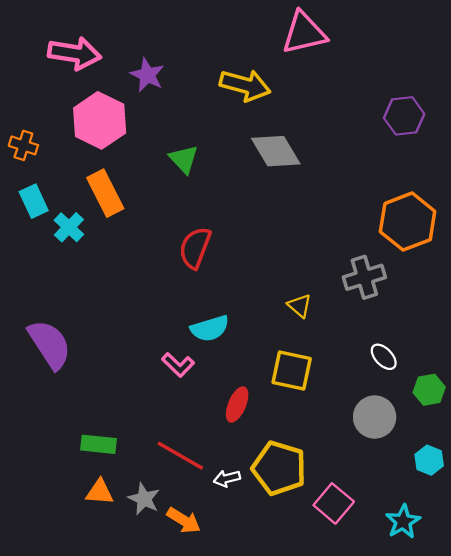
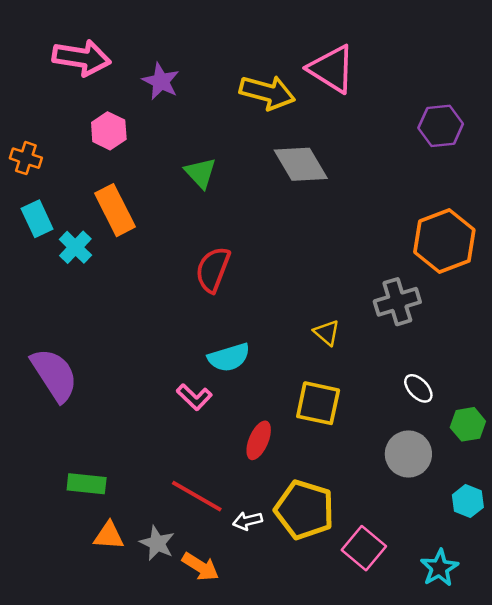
pink triangle: (304, 33) -> (332, 69), moved, turned 45
pink hexagon: (100, 120) -> (109, 131), size x0.6
green rectangle: (98, 444) -> (87, 484), moved

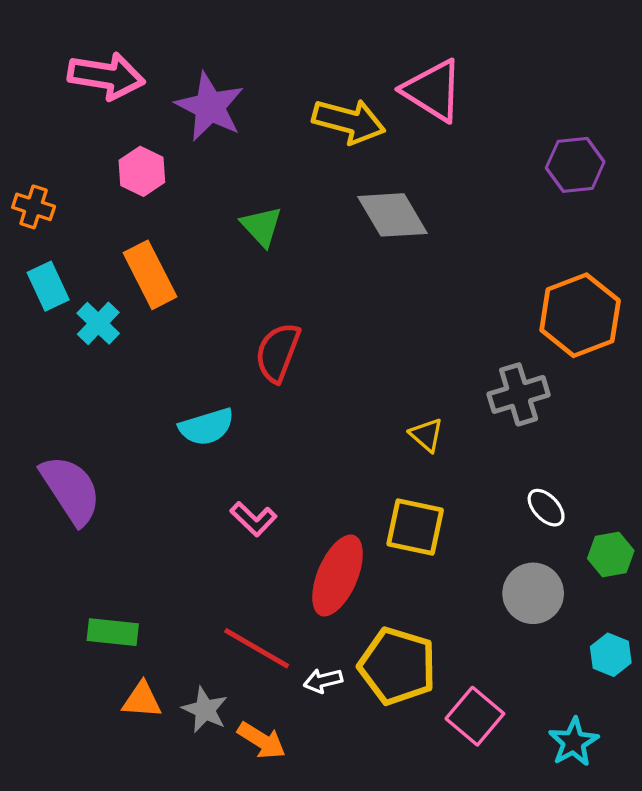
purple star: (161, 81) -> (210, 107), size x1.4
cyan semicircle: (229, 357) -> (207, 427), moved
red ellipse: (259, 440) -> (338, 576), size x1.6

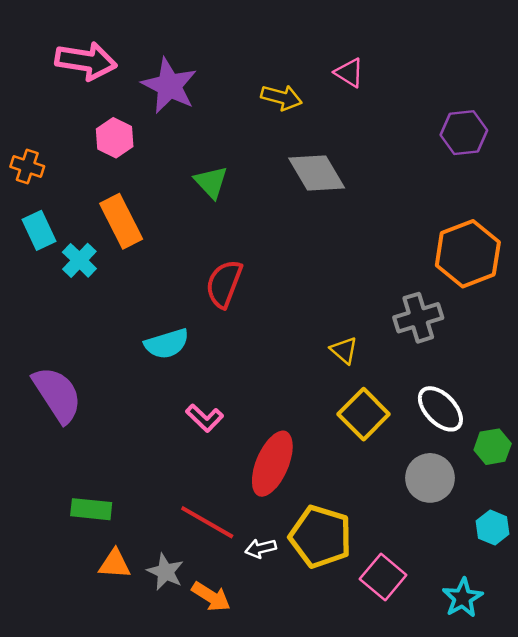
pink triangle: (433, 90) -> (349, 73), size x0.6
yellow arrow: (349, 121) -> (281, 97), size x0.7
white ellipse: (546, 508) -> (440, 409), size x1.5
yellow square: (415, 527) -> (364, 414), moved, turned 33

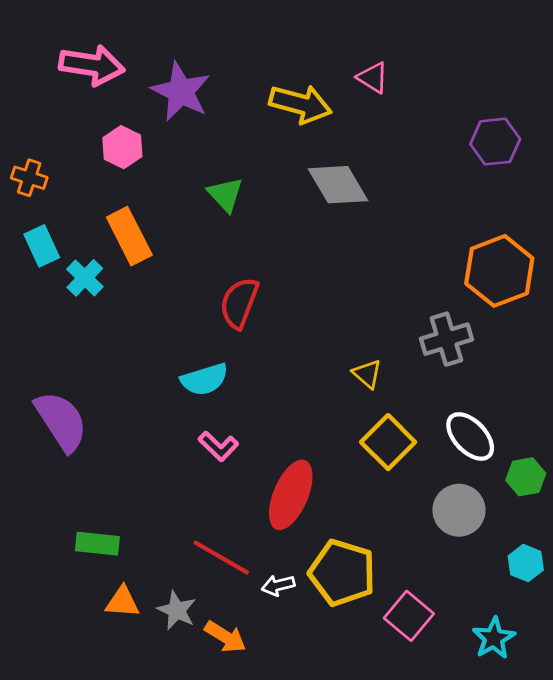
yellow arrow: (281, 97) -> (300, 104), size x1.4
cyan semicircle: (167, 344) -> (204, 379), moved

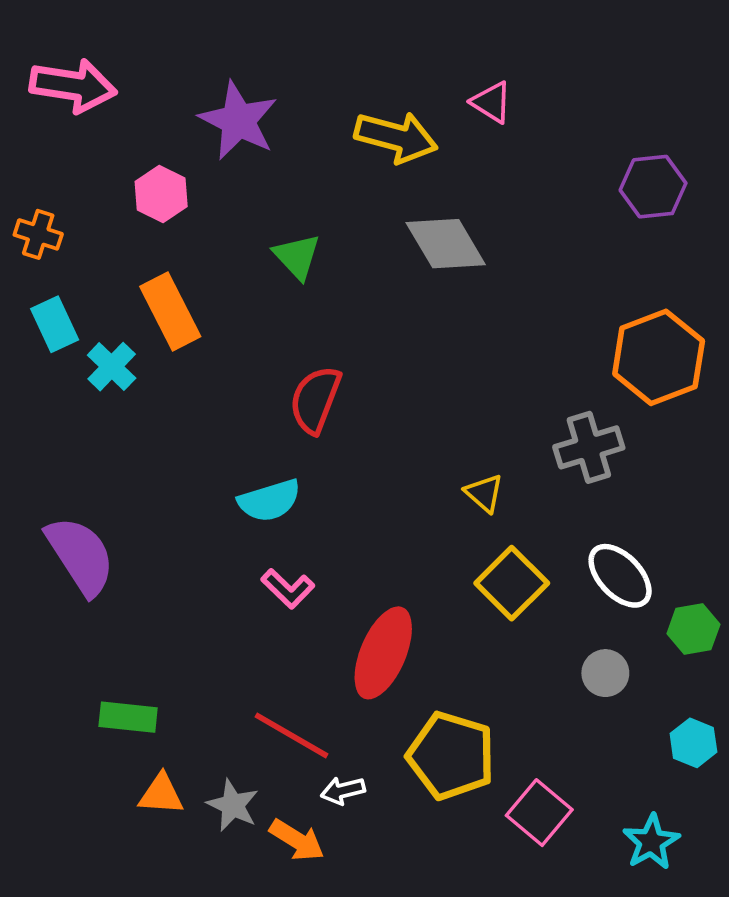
pink arrow: (92, 65) -> (73, 86), moved
gray circle: (459, 510) -> (605, 673), size x0.7
white arrow: (278, 585) -> (343, 791), moved

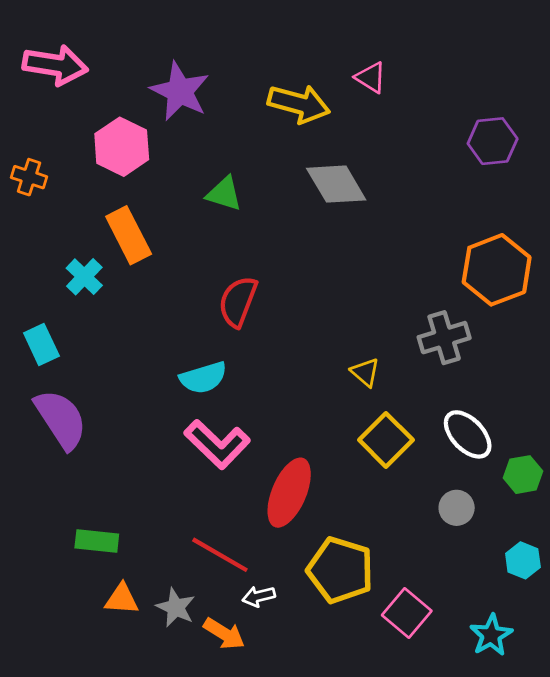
pink hexagon: (161, 194) -> (122, 147), size x1.4
green triangle: (297, 256) -> (224, 194), turned -30
cyan rectangle: (55, 324) -> (41, 345), moved
pink L-shape: (288, 589) -> (217, 444), size x1.6

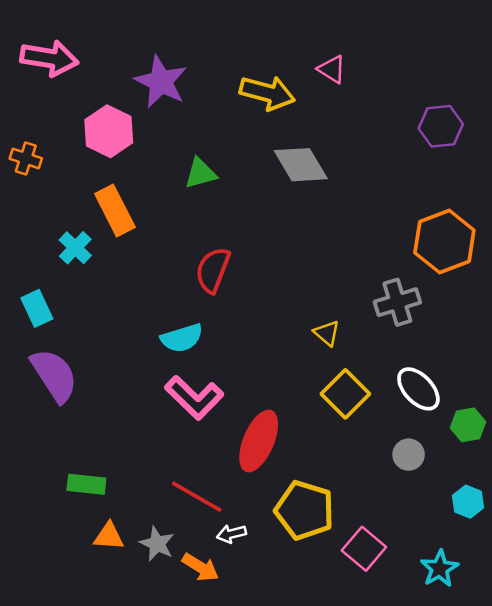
green triangle: (224, 194) -> (200, 173), turned -32

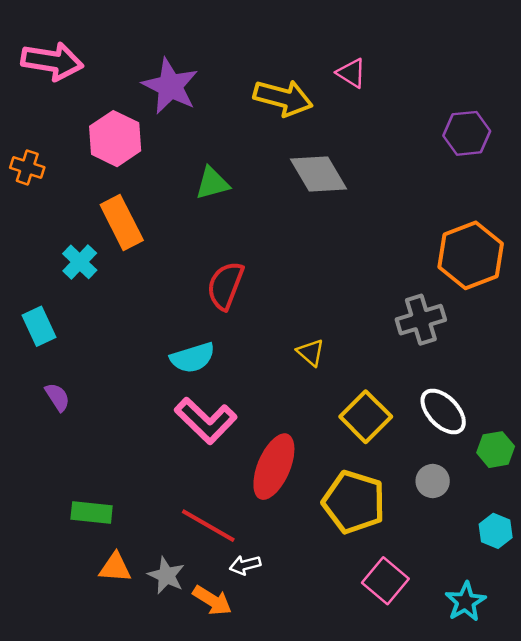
yellow triangle: (327, 333) -> (311, 352), moved
purple semicircle: (54, 375) -> (57, 397), size x0.5
yellow pentagon: (304, 510) -> (354, 502), moved

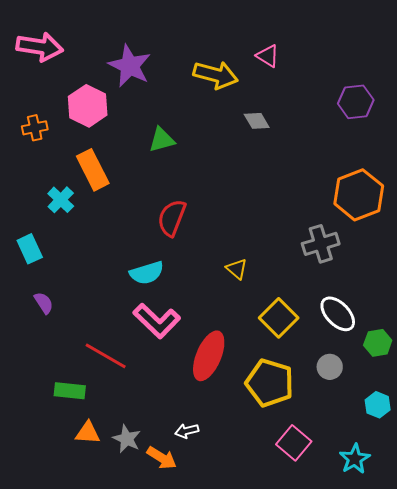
orange cross: (27, 167) -> (35, 128), moved, turned -30
gray diamond: (319, 174) -> (257, 121), moved, size x0.6
red line: (208, 526) -> (106, 356), moved

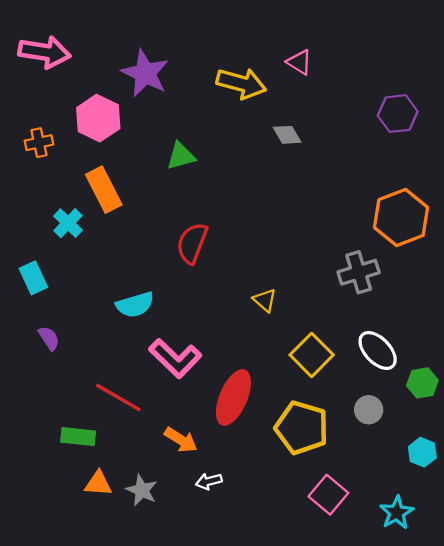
cyan semicircle: (147, 273) -> (135, 305), moved
orange arrow: (162, 458) -> (181, 440), moved

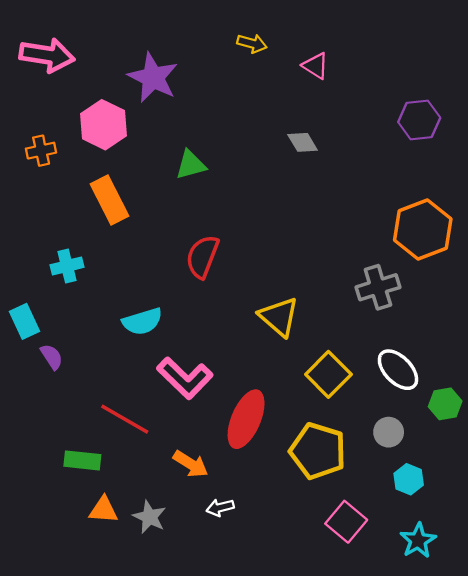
yellow arrow: (241, 83) -> (252, 43), moved, size x0.6
cyan cross: (68, 223) -> (67, 266), moved, turned 32
cyan rectangle: (33, 278) -> (25, 321), moved
yellow triangle: (265, 300) -> (279, 317), size x1.6
cyan hexagon: (422, 452) -> (409, 479), moved

